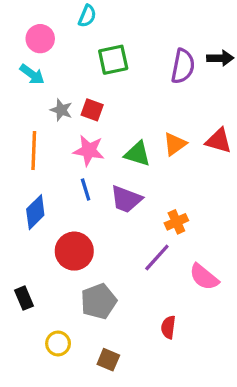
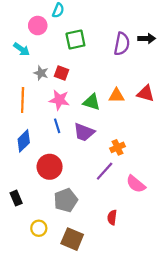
pink circle: (40, 39) -> (38, 26), moved
orange triangle: (175, 144) -> (116, 96), turned 35
brown square: (108, 360) -> (72, 239), size x1.5

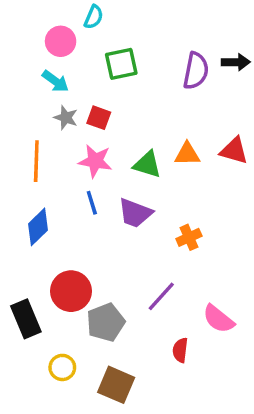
cyan arrow: (22, 49) -> (55, 81), moved
red circle: (50, 167) -> (71, 291), moved
purple line: (105, 171) -> (161, 296), moved
pink semicircle: (136, 184) -> (218, 319), moved
black rectangle: (16, 198) -> (26, 319), size x1.5

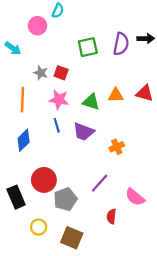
green square: (121, 64) -> (88, 47), moved
cyan arrow: (55, 81) -> (13, 48), moved

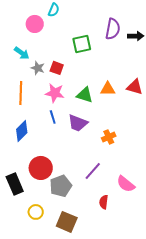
purple semicircle: (121, 44) -> (113, 29), moved
cyan arrow: (13, 48) -> (22, 53), moved

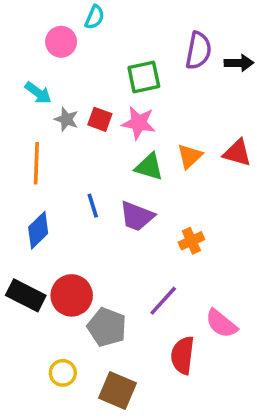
orange triangle: (108, 89) -> (190, 156), turned -42
pink star: (55, 93) -> (139, 123), moved
black rectangle: (15, 184) -> (26, 295), moved, turned -40
gray pentagon: (61, 186) -> (107, 327), turned -30
red semicircle: (104, 202) -> (183, 355), size x1.5

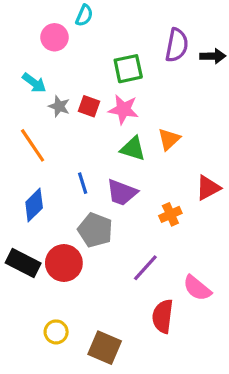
red triangle: (237, 153) -> (208, 188), moved, turned -44
orange line: (36, 163) -> (33, 145), turned -36
gray pentagon: (107, 327) -> (95, 230), moved

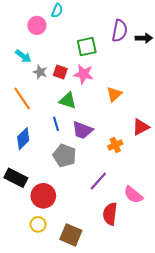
green triangle: (133, 149) -> (68, 101), moved
red circle: (64, 263) -> (43, 196), moved

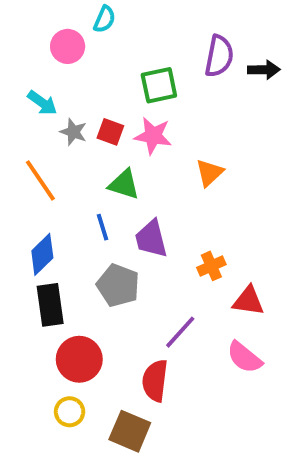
red triangle: (141, 127) -> (248, 301), moved, turned 36
purple trapezoid: (82, 130) -> (151, 239), turned 55
black rectangle: (16, 178) -> (50, 305), moved, turned 55
red semicircle: (110, 214) -> (155, 381), moved

